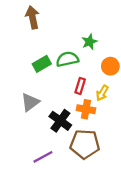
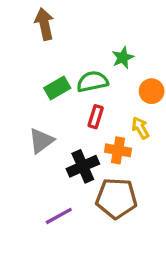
red rectangle: (80, 86) -> (96, 117), moved
yellow arrow: (102, 93) -> (140, 128), turned 119
black cross: (60, 121) -> (83, 166), turned 30

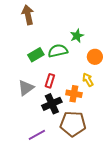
red rectangle: (96, 117) -> (50, 81), moved

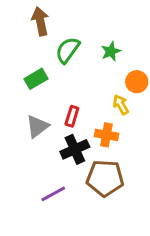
green semicircle: (58, 51) -> (68, 50), moved, turned -42
green rectangle: (36, 55) -> (36, 79), moved
yellow arrow: (88, 80) -> (121, 105), moved

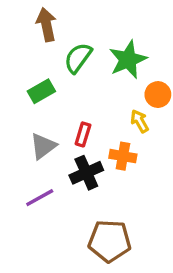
green star: (111, 51) -> (128, 60), size x1.6
brown pentagon: (105, 178) -> (110, 241), moved
purple line: (53, 194) -> (40, 198), moved

